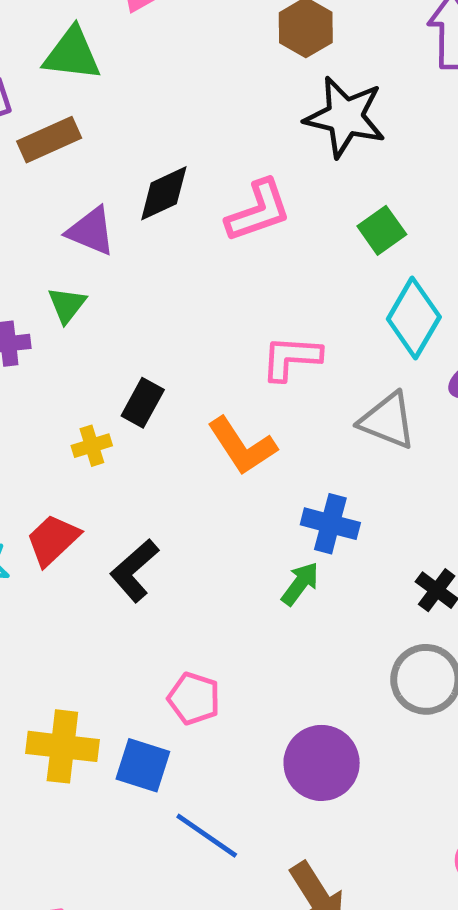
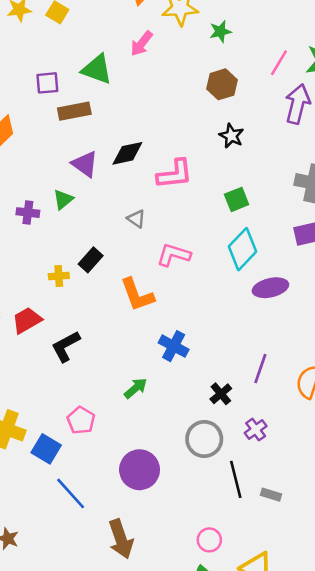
black star: (345, 117) -> (231, 136), size x0.6
gray triangle: (388, 421) -> (136, 219), moved, size x0.6
green arrow: (300, 584) -> (136, 388), moved

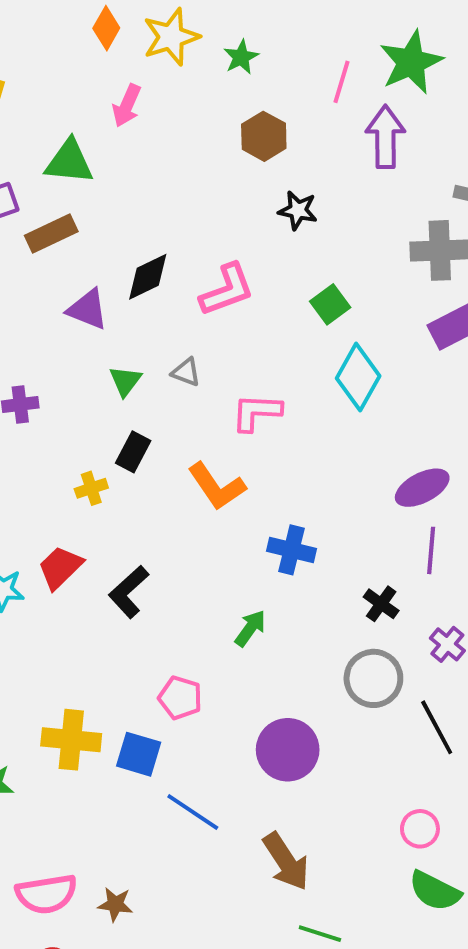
green triangle: (63, 199) -> (125, 381), moved
purple ellipse: (270, 288) -> (422, 488), moved

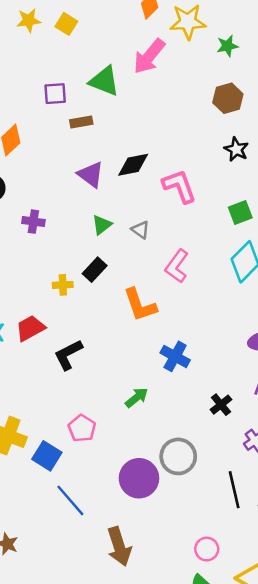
pink arrow: (127, 106) -> (149, 56), size x1.4
brown rectangle: (51, 234) -> (81, 122), size x0.7
pink L-shape: (227, 290) -> (179, 186), turned -105
pink L-shape: (256, 412) -> (177, 266), turned -72
gray circle: (373, 678) -> (178, 456), moved

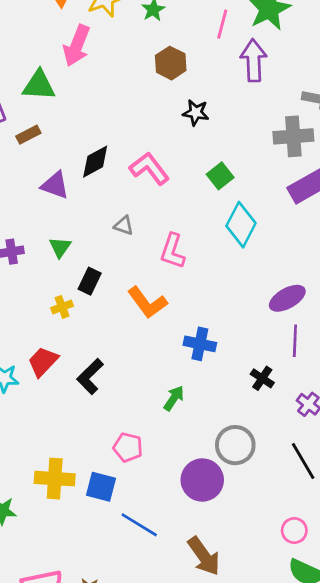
green triangle: (102, 225) -> (60, 247), moved

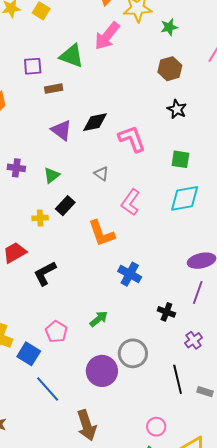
green square: (220, 176) -> (180, 159), turned 30
cyan diamond: (241, 225) -> (185, 198), turned 36
black cross: (262, 378) -> (166, 312), turned -30
green arrow: (174, 398) -> (99, 319), moved

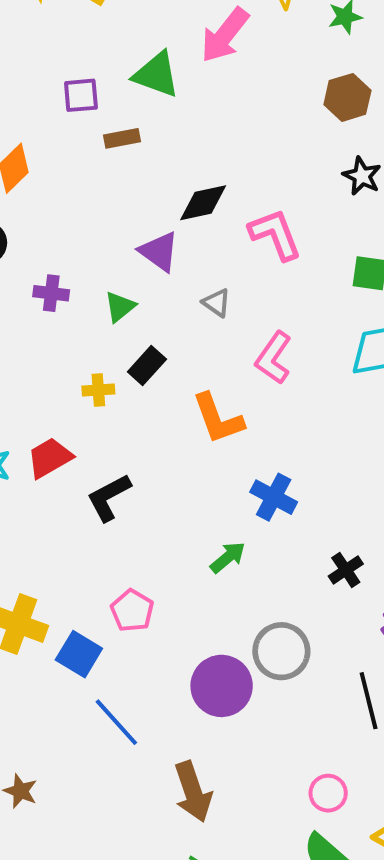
purple triangle: (61, 130) -> (159, 251), moved
black cross: (166, 312) -> (346, 570), turned 36
green arrow: (99, 319) -> (228, 557), moved

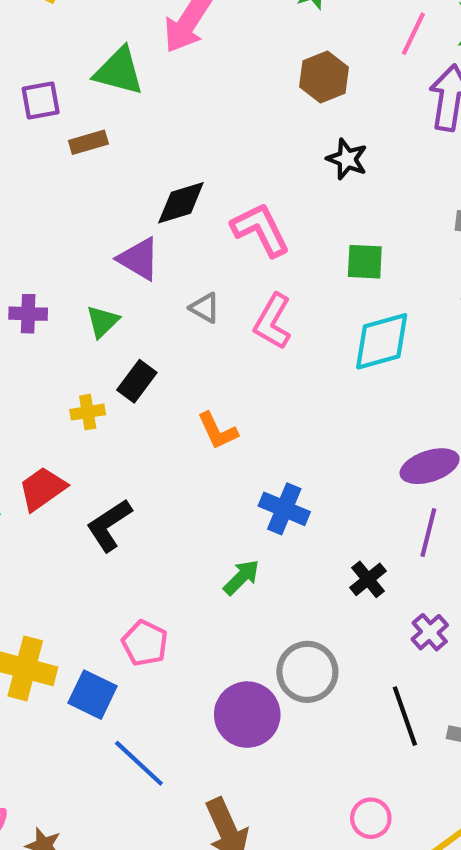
pink L-shape: (274, 358) -> (273, 321), moved
orange L-shape: (218, 419) -> (217, 431), size x0.7

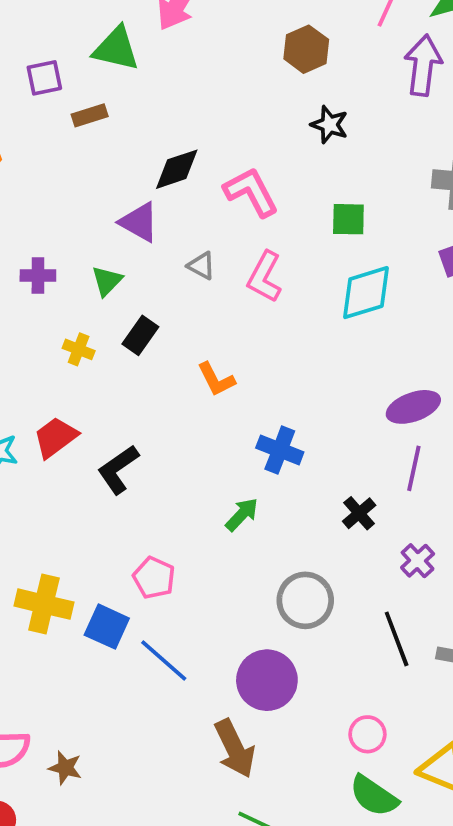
yellow cross: (88, 412) -> (79, 349), moved, turned 32
purple circle: (247, 715) -> (267, 680), moved
blue line: (139, 763) -> (164, 661), moved

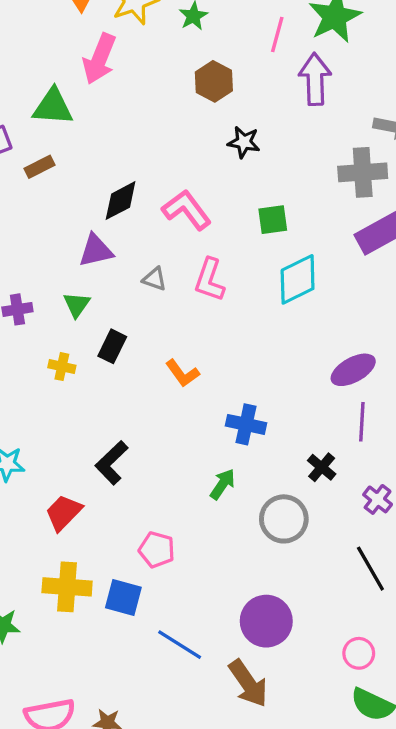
purple triangle: (139, 222) -> (96, 250), turned -33
red trapezoid: (55, 437) -> (64, 513), moved
gray circle: (305, 600) -> (284, 519), moved
blue line: (164, 661) -> (180, 645), moved

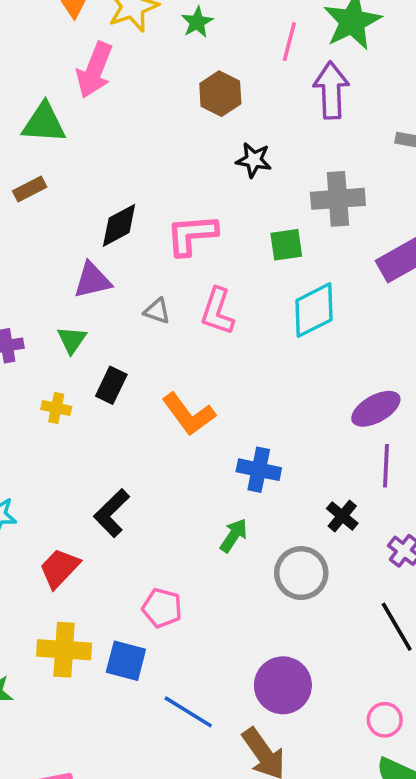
gray cross: (363, 172) -> (338, 199), moved
pink L-shape: (187, 210) -> (192, 235), turned -57
orange L-shape: (182, 373) -> (189, 414), size x1.4

